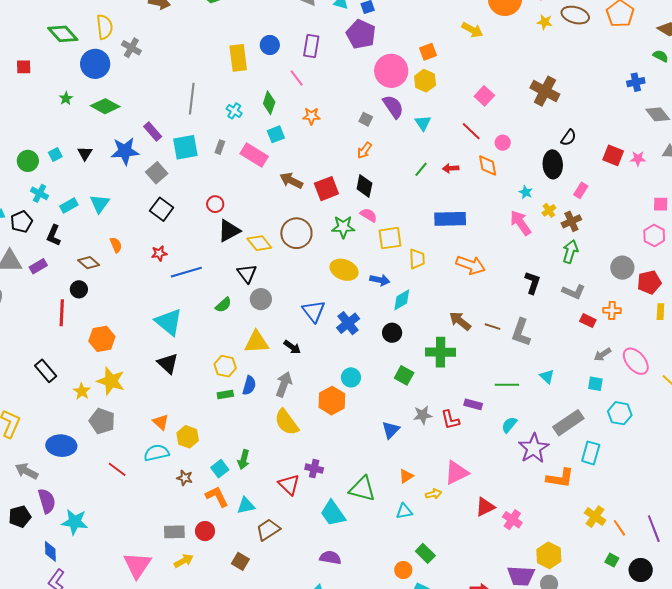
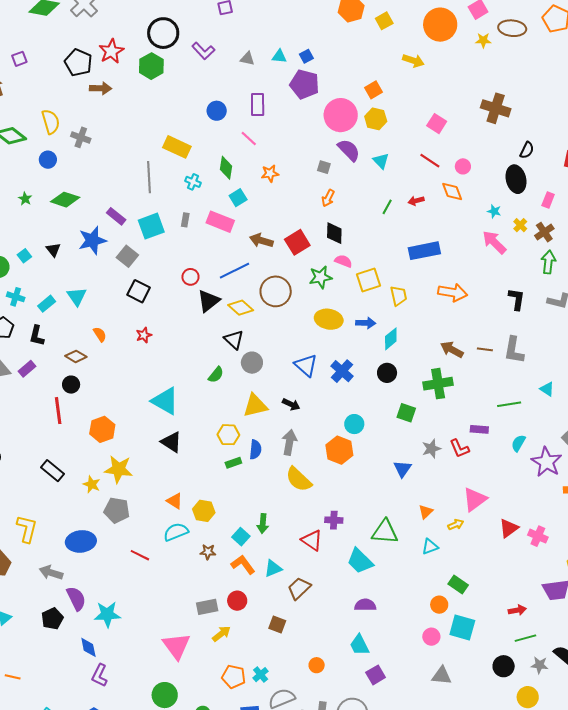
yellow rectangle: (238, 58) -> (177, 147), moved, turned -48
blue circle: (95, 64) -> (48, 160), size x0.6
blue line: (186, 272) -> (234, 271), moved

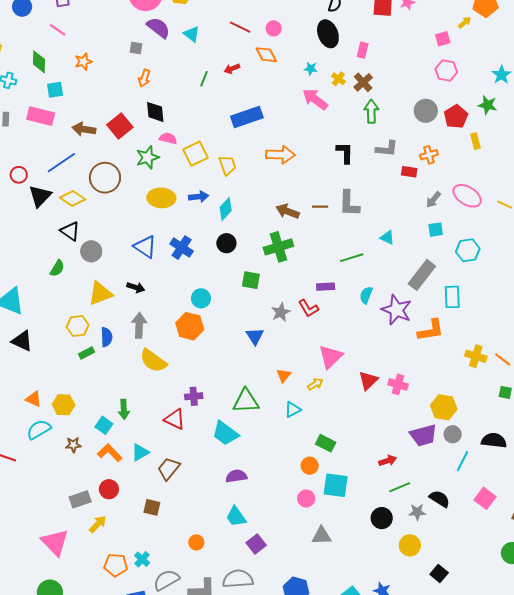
cyan square: (238, 198) -> (55, 90), turned 30

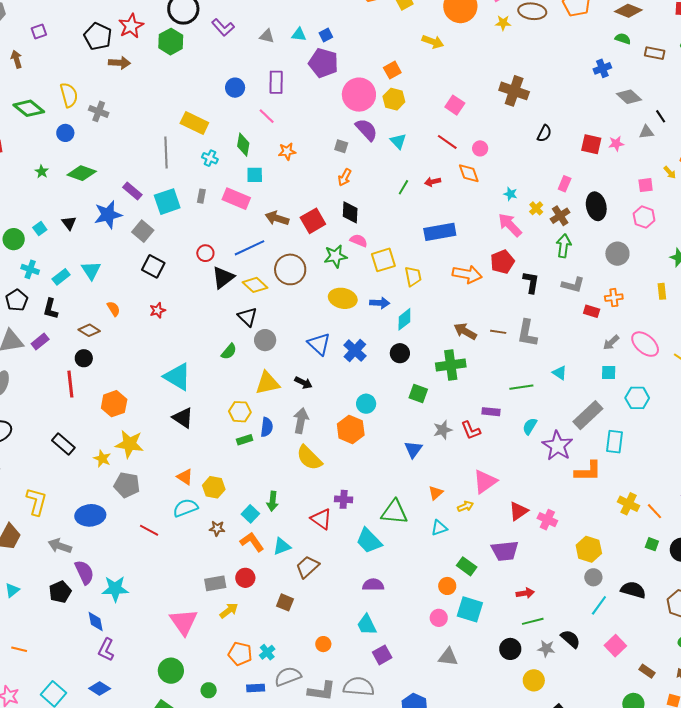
yellow arrow: (465, 22) -> (670, 172), turned 80
black ellipse: (328, 34) -> (596, 206), moved
red pentagon: (456, 117) -> (502, 262), moved
purple trapezoid: (423, 435) -> (505, 551), moved

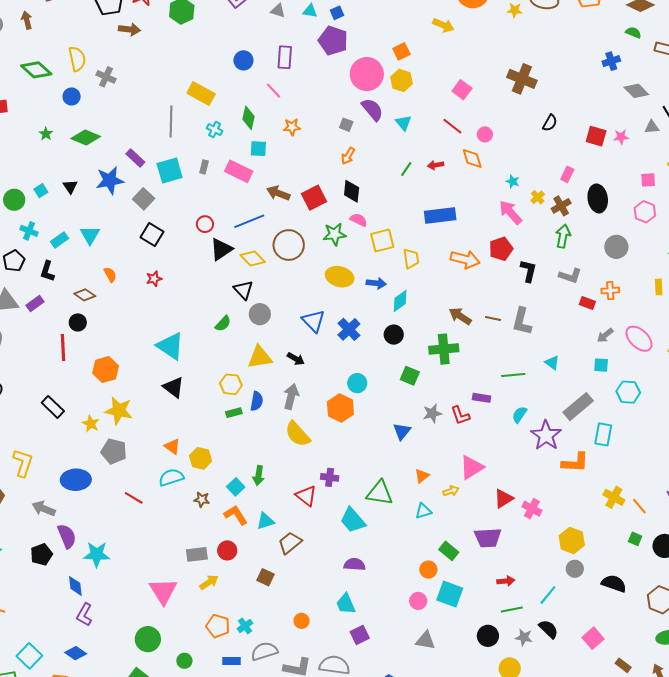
cyan line: (599, 605) -> (548, 595), moved

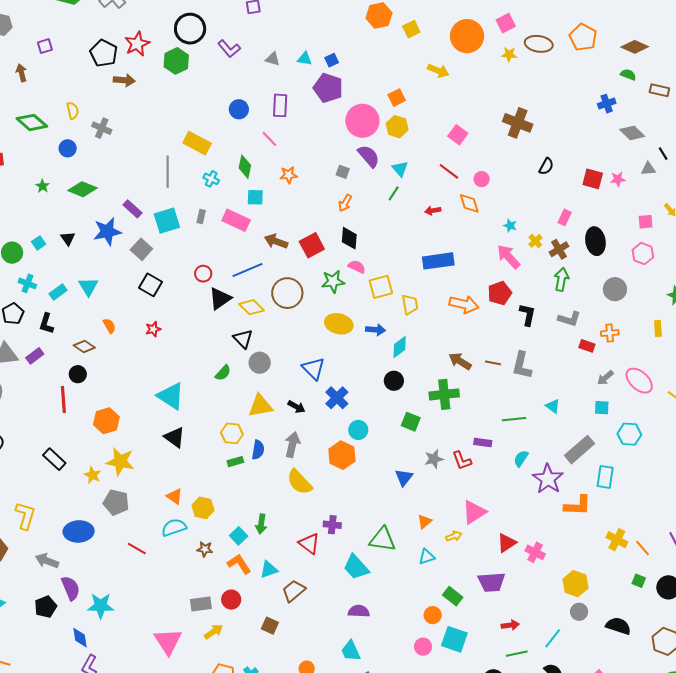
yellow semicircle: (77, 59) -> (73, 111), size x0.7
green line: (406, 169) -> (394, 193), moved
blue cross: (349, 329) -> (337, 398), moved

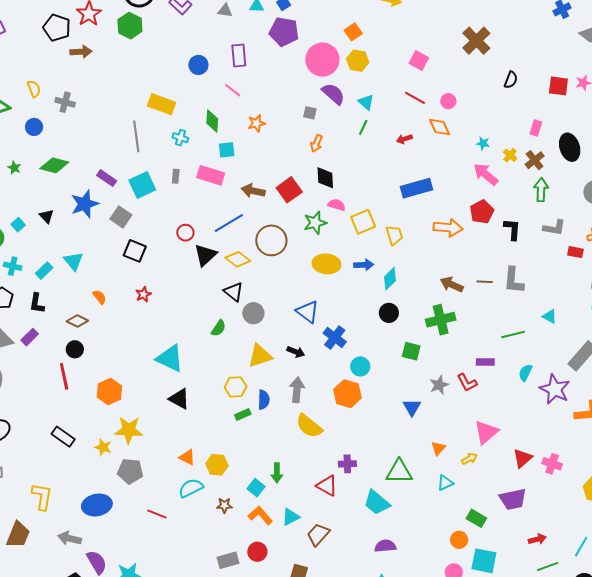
brown cross: (518, 123) -> (476, 41), turned 32

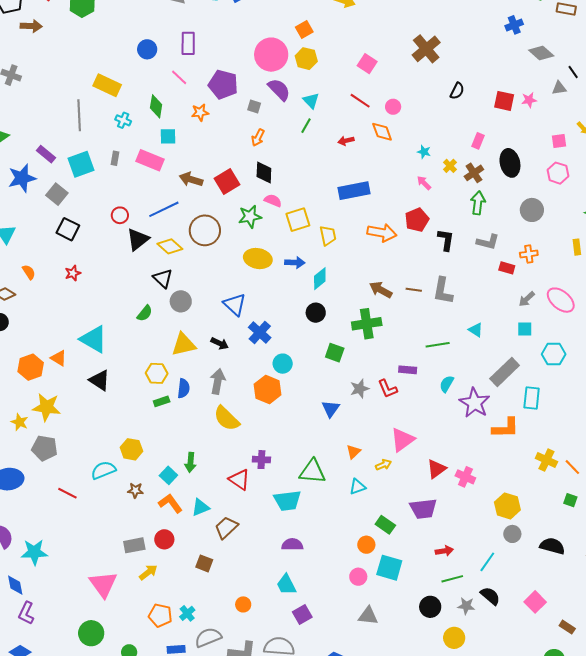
purple pentagon: (284, 32) -> (223, 84), moved
pink arrow: (486, 174) -> (424, 183), size x0.6
orange triangle: (187, 457) -> (59, 358), moved
cyan trapezoid: (377, 503) -> (287, 501), turned -52

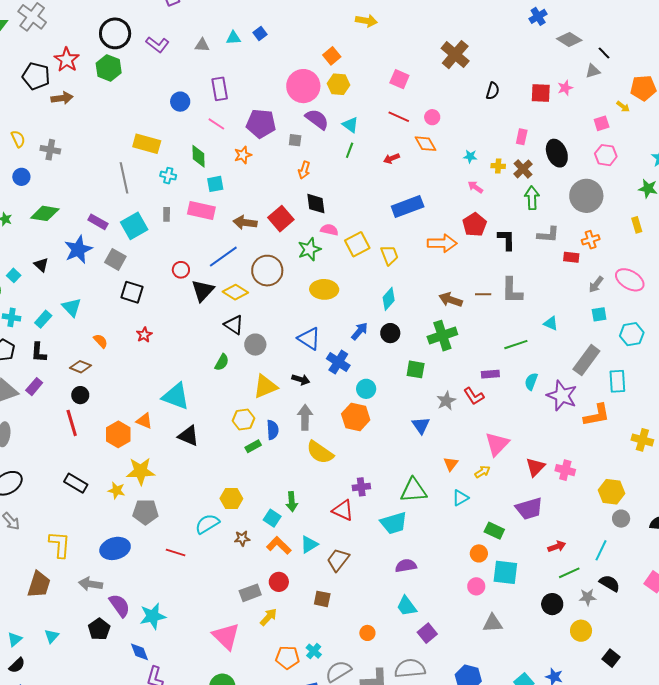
yellow cross: (450, 166) -> (498, 166), turned -32
gray circle: (532, 210) -> (586, 196), size x1.4
blue arrow: (295, 263) -> (360, 331), moved, turned -42

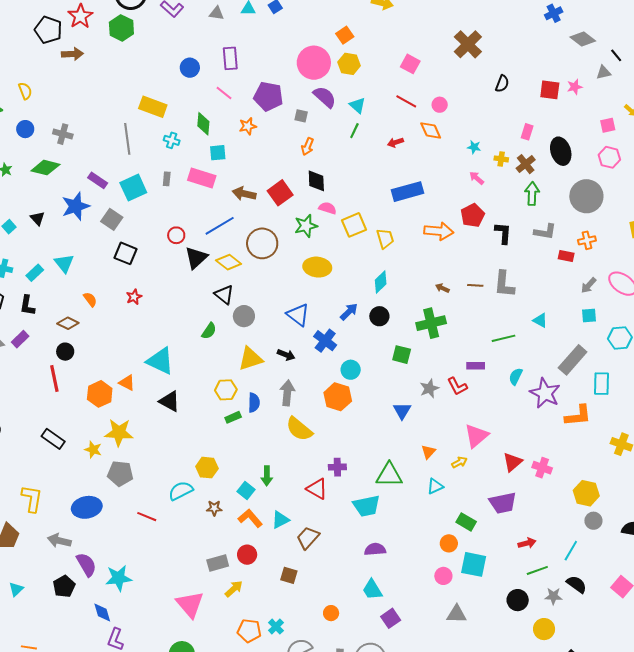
gray cross: (50, 150) -> (63, 134), moved
brown arrow: (451, 300) -> (442, 288), size x0.6

